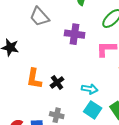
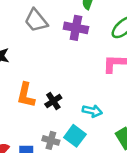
purple cross: (75, 34) -> (76, 28), moved
cyan square: (93, 110) -> (75, 136), moved

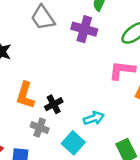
cyan arrow: (92, 111) -> (94, 118), turned -36
gray cross: (51, 140) -> (40, 128), moved

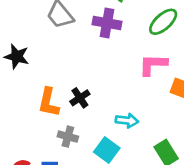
black cross: (54, 104) -> (80, 98), moved
cyan arrow: (94, 118) -> (127, 121), turned 30

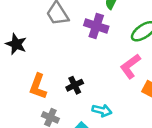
pink L-shape: (153, 65) -> (130, 66), turned -45
black cross: (80, 98) -> (75, 85), moved

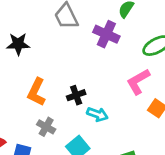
black star: (16, 44) -> (18, 44), turned -30
cyan arrow: (102, 111) -> (97, 114), moved

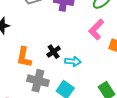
gray cross: (46, 127) -> (38, 81), size x1.5

